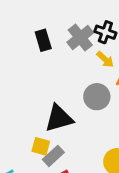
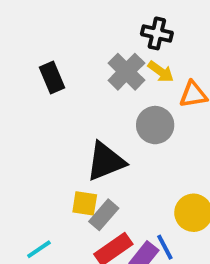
gray cross: (80, 38) -> (126, 72), moved
black rectangle: (43, 40) -> (52, 78), moved

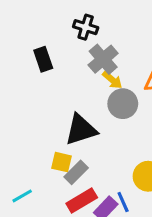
black cross: (157, 33) -> (86, 27), moved
yellow arrow: (161, 72) -> (112, 80), moved

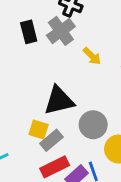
gray cross: (103, 59) -> (61, 31), moved
gray circle: (123, 104) -> (93, 125), moved

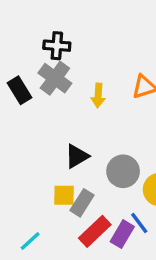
yellow arrow: (92, 56) -> (98, 95), turned 66
black triangle: (59, 101) -> (77, 156), size x0.7

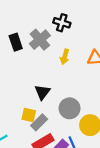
black cross: (57, 46) -> (62, 23), moved
black triangle: (77, 156) -> (42, 92), turned -35

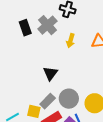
gray circle: (70, 108) -> (69, 99), moved
yellow square: (29, 115) -> (34, 111), moved

